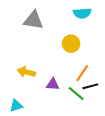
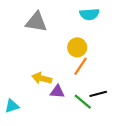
yellow arrow: (26, 72) -> (42, 78), moved
orange line: (82, 73) -> (81, 66), moved
cyan triangle: (16, 106) -> (12, 106), moved

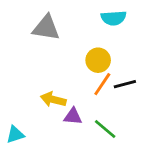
black line: (98, 94) -> (125, 84), moved

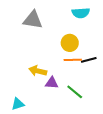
orange line: (102, 84) -> (73, 60), turned 54
cyan triangle: (15, 135) -> (18, 104), moved

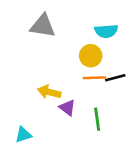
cyan semicircle: (81, 13) -> (106, 31), moved
purple triangle: (52, 83) -> (67, 108), turned 32
green line: (75, 92) -> (97, 119), turned 42

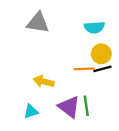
yellow circle: (91, 56) -> (101, 54), moved
purple triangle: (67, 108) -> (69, 107), moved, size x1.5
cyan triangle: (23, 135) -> (31, 111), moved

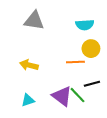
black line: (102, 69) -> (92, 84), moved
yellow arrow: (44, 82) -> (29, 65), moved
green line: (86, 106) -> (78, 95), turned -36

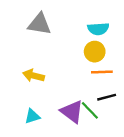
yellow circle: (91, 49) -> (95, 52), moved
orange line: (75, 62) -> (102, 72), moved

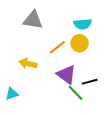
orange line: (102, 72) -> (57, 47), moved, turned -36
purple triangle: (72, 112) -> (66, 75), moved
cyan triangle: (32, 116) -> (12, 94), moved

